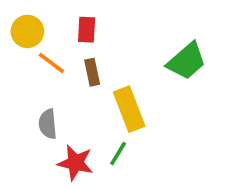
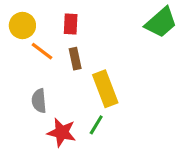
green trapezoid: (186, 61) -> (161, 22), moved

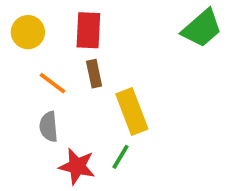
red rectangle: (71, 24) -> (88, 30), size x1.4
orange line: (42, 51) -> (52, 83), moved

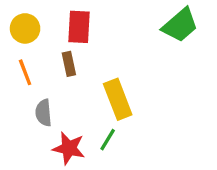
brown rectangle: (94, 74) -> (69, 64), moved
orange line: (52, 83) -> (25, 72), moved, turned 32

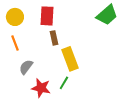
brown rectangle: (69, 64) -> (54, 38), moved
gray semicircle: (44, 113) -> (26, 67), turned 42

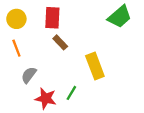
brown rectangle: (54, 38) -> (60, 42), turned -32
yellow rectangle: (70, 59) -> (95, 66), moved

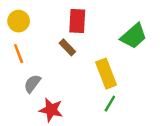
green trapezoid: (120, 17) -> (134, 36), moved
red rectangle: (52, 18) -> (77, 21), moved
green line: (71, 93) -> (110, 104), moved

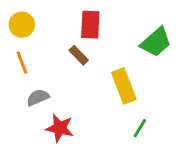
gray semicircle: (32, 84) -> (38, 97), turned 30
green line: (110, 104) -> (140, 128), moved

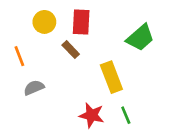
yellow circle: (22, 25) -> (44, 22), moved
red star: (60, 128) -> (92, 115), moved
green line: (140, 128) -> (126, 115), turned -54

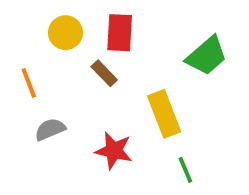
red star: (92, 115) -> (114, 151), moved

